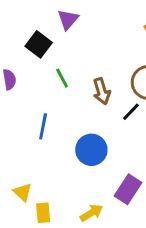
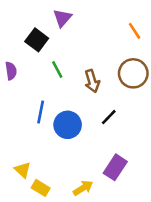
black line: (131, 112) -> (109, 117), moved
blue circle: (91, 150) -> (68, 125), moved
yellow rectangle: (43, 213) -> (41, 188), turned -54

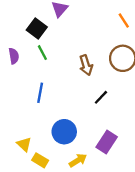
green line: (57, 69) -> (42, 53), moved
blue circle: (68, 125) -> (64, 132), moved

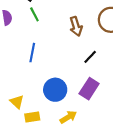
purple rectangle: (107, 142) -> (89, 89), moved
yellow rectangle: (40, 160) -> (32, 117), turned -40

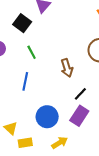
green line: (34, 14) -> (32, 52), moved
brown arrow: (76, 26) -> (67, 68), moved
black line: (90, 57) -> (80, 94), moved

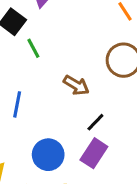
green line: (32, 52) -> (33, 48), moved
brown arrow: (67, 68) -> (76, 85), turned -42

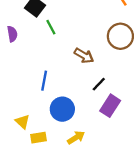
blue line: (17, 104) -> (44, 81), moved
purple rectangle: (94, 153) -> (110, 106), moved

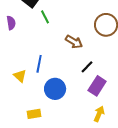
yellow triangle: (22, 122) -> (20, 76), moved
yellow arrow: (76, 138) -> (99, 114), moved, turned -35

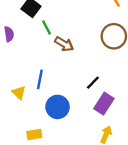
brown arrow: (74, 42) -> (64, 44), moved

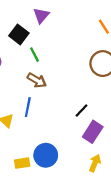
brown arrow: (64, 44) -> (37, 80), moved
blue circle: (58, 107) -> (46, 155), moved

